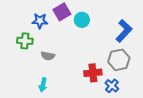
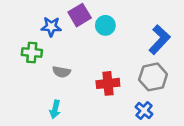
red cross: (93, 73) -> (108, 83), moved

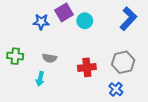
blue L-shape: (160, 40) -> (128, 19), moved
green cross: (32, 52) -> (15, 56), moved
cyan arrow: (55, 109) -> (40, 79), moved

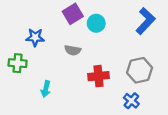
blue star: (41, 22) -> (35, 37), moved
gray semicircle: (49, 58) -> (73, 50), moved

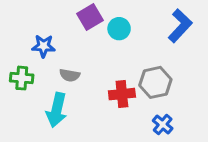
gray semicircle: (73, 50) -> (70, 75), moved
gray hexagon: (140, 70) -> (155, 82), moved
cyan arrow: (46, 89) -> (57, 110), size x1.6

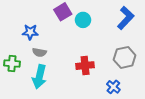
gray semicircle: (70, 75) -> (39, 52), moved
green cross: (22, 78) -> (12, 64), moved
gray hexagon: (155, 82) -> (125, 57), moved

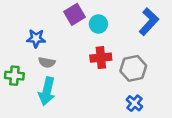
gray hexagon: (125, 57) -> (133, 68), moved
red cross: (85, 66) -> (101, 58), moved

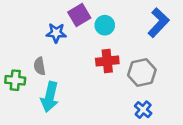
blue star: (36, 38) -> (56, 33), moved
gray semicircle: (47, 62) -> (40, 66), moved, turned 70

